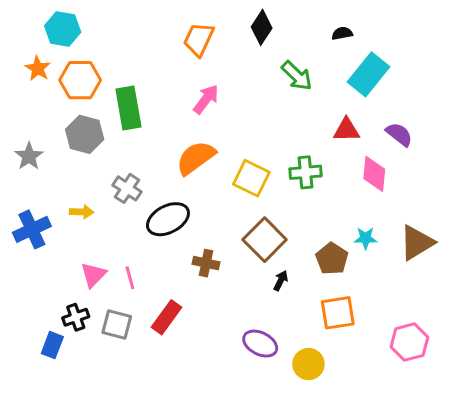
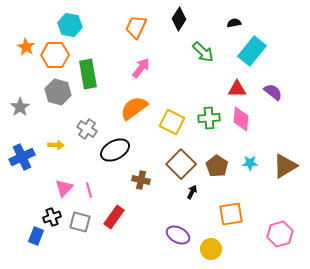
cyan hexagon: (63, 29) -> (70, 25), moved
pink diamond: (374, 174) -> (241, 119), moved
brown pentagon: (332, 259) -> (217, 166), moved

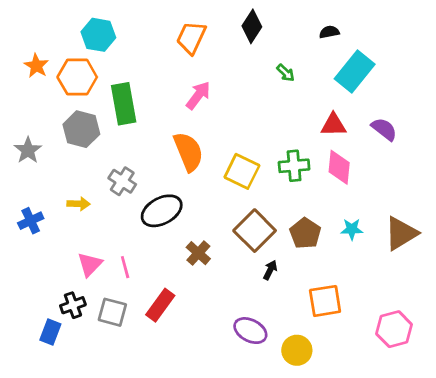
green arrow: (203, 52) -> (286, 73), size x0.6
orange semicircle: (134, 108) -> (188, 152), turned 104
blue cross: (22, 157) -> (31, 221), size x0.7
brown cross: (141, 180) -> (198, 253), turned 30

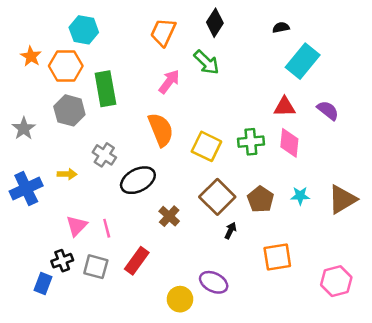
green arrow: (286, 73) -> (206, 62), moved, size x1.6
blue cross: (31, 221) -> (26, 189), size x1.5
yellow circle: (297, 350) -> (180, 299), moved

